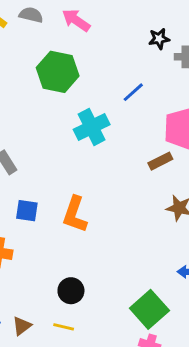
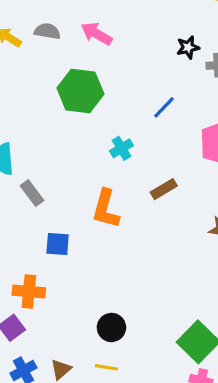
cyan cross: (92, 127) -> (121, 148), size x0.6
brown rectangle: (160, 161) -> (164, 189), moved
orange L-shape: (75, 214) -> (106, 209), moved

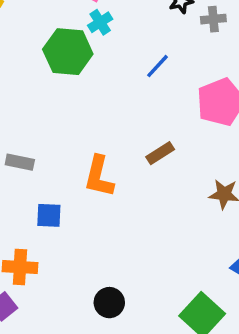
cyan cross: (121, 148) -> (100, 22), moved
gray rectangle: (32, 193) -> (20, 162), turned -40

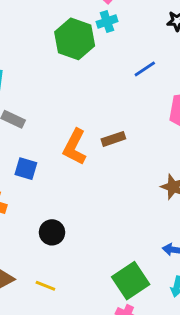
brown rectangle: (160, 153) -> (113, 139), moved
black circle: (109, 303) -> (52, 232), moved

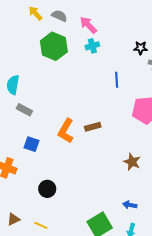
green hexagon: (75, 39) -> (54, 46), moved
blue line: (145, 69) -> (117, 80), turned -63

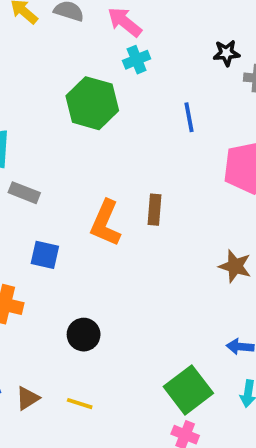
green hexagon: (54, 46) -> (92, 103), moved
brown rectangle: (93, 127) -> (155, 210), turned -63

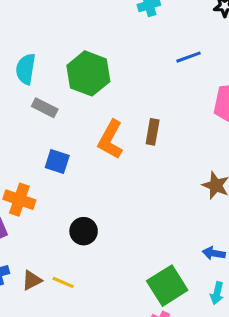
green hexagon: (92, 103) -> (88, 73), moved
blue line: (189, 117) -> (189, 57), turned 75
yellow line: (80, 404) -> (63, 282), moved

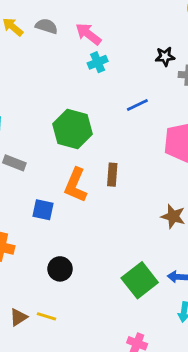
green hexagon: (88, 73) -> (73, 129), moved
blue square: (57, 161) -> (43, 210), moved
green square: (167, 286) -> (140, 280), moved

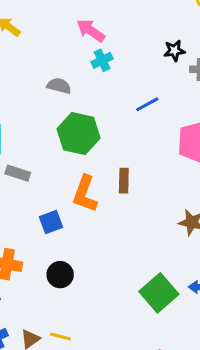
gray semicircle: (46, 26) -> (59, 86), moved
blue square: (43, 210) -> (51, 222), turned -30
black circle: (60, 269) -> (60, 275), moved

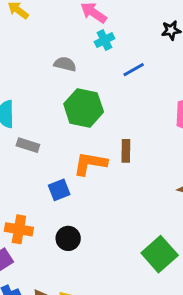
blue line: (147, 104) -> (134, 70), moved
orange L-shape: (85, 194) -> (90, 164), turned 80

